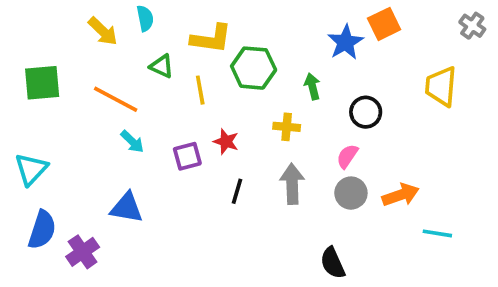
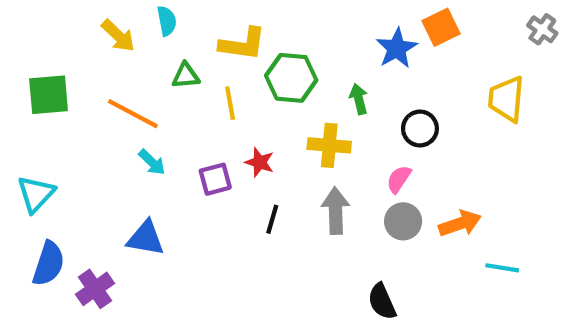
green triangle: (162, 66) -> (186, 76), turned -30
yellow cross: (287, 127) -> (329, 145), size x1.4

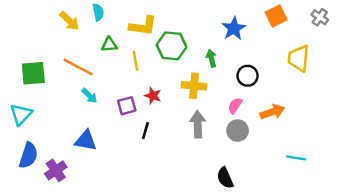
orange square: (441, 27) -> (276, 16), moved
green square: (49, 95) -> (33, 73), moved
black line: (272, 219) -> (145, 131), moved
orange arrow: (460, 223) -> (272, 112), moved

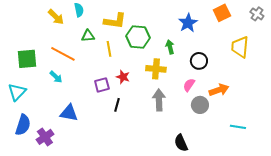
cyan arrow: (89, 96) -> (56, 77), moved
gray circle: (238, 131) -> (200, 105), moved

